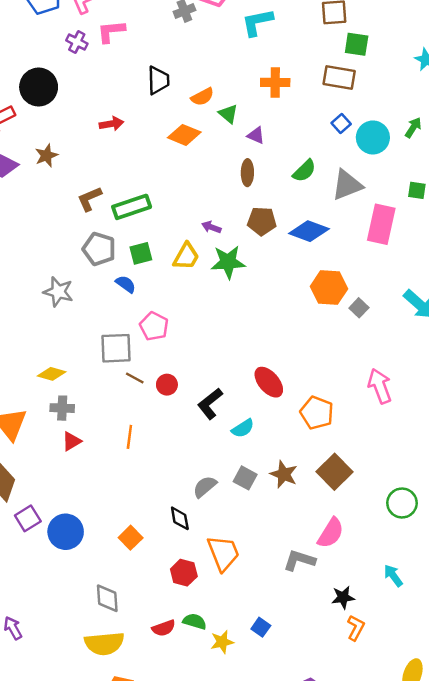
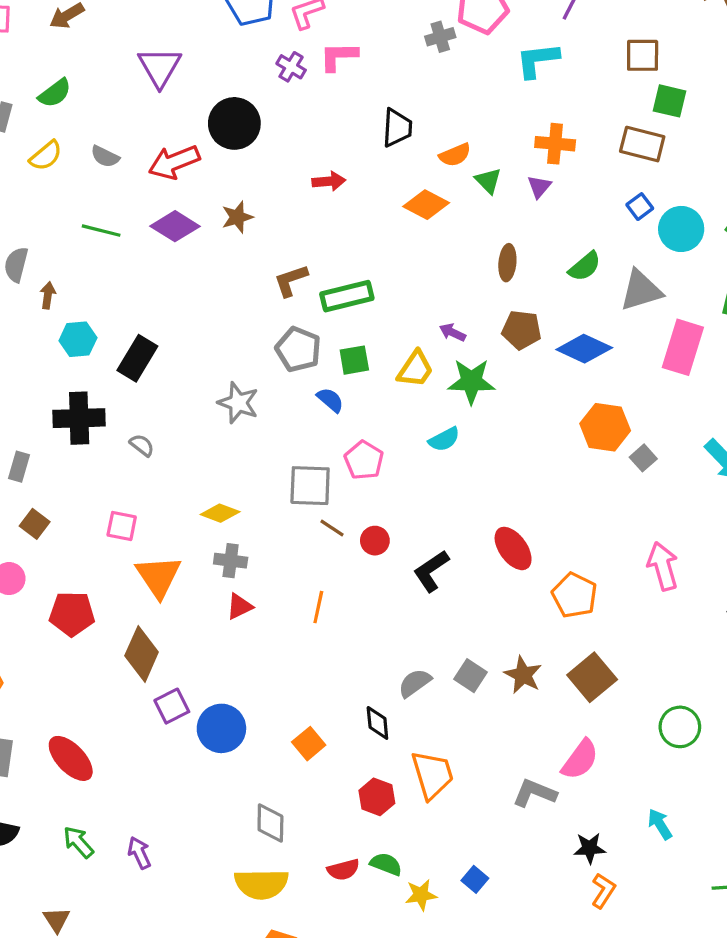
purple triangle: (256, 135) -> (539, 187), moved, turned 42
cyan semicircle: (243, 428) -> (444, 439), moved

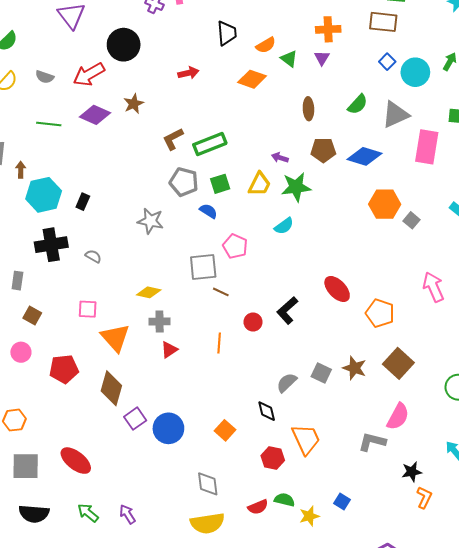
cyan hexagon: (78, 339) -> (44, 195), size x1.5
black rectangle: (137, 358) -> (83, 202), size x0.6
red circle: (375, 541) -> (253, 322), moved

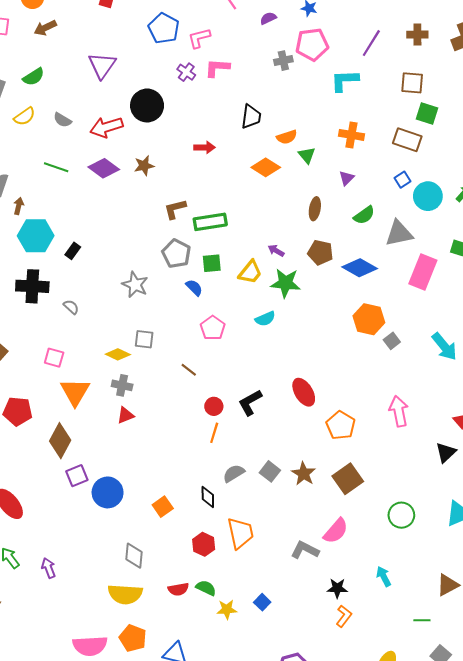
purple triangle: (322, 58) -> (347, 178), moved
gray square: (203, 267) -> (144, 339), moved, size x0.7
orange line: (219, 343) -> (214, 433), moved

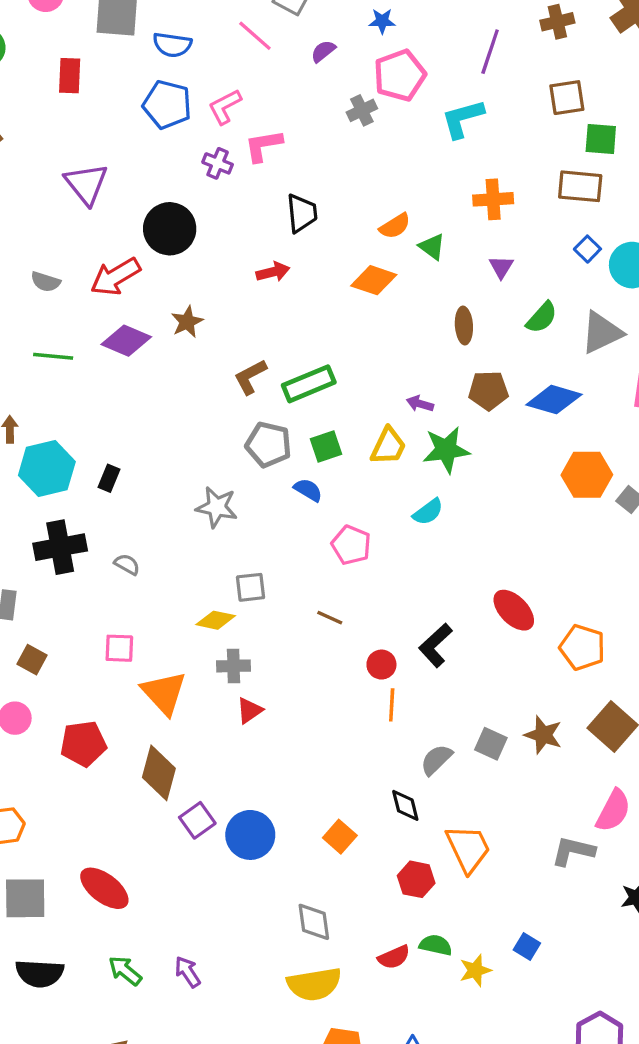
black trapezoid: (251, 117) -> (302, 213), moved

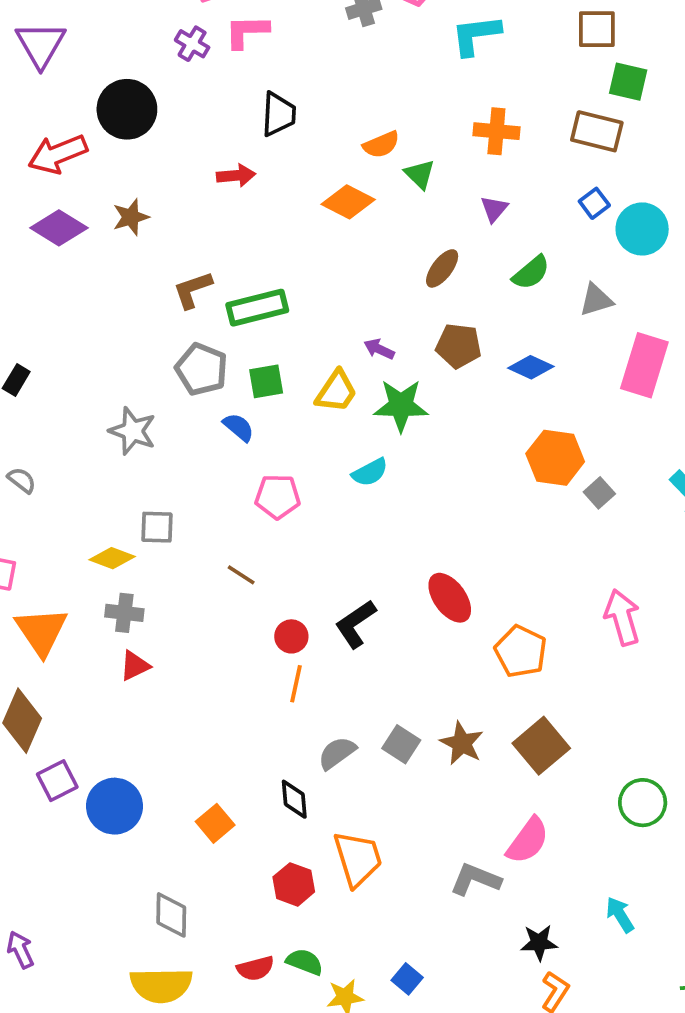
brown ellipse: (464, 326) -> (442, 268), turned 32
gray triangle: (602, 333) -> (596, 300), size x0.7
blue diamond: (554, 400) -> (531, 367), size x0.7
pink pentagon: (351, 545) -> (278, 497), turned -30

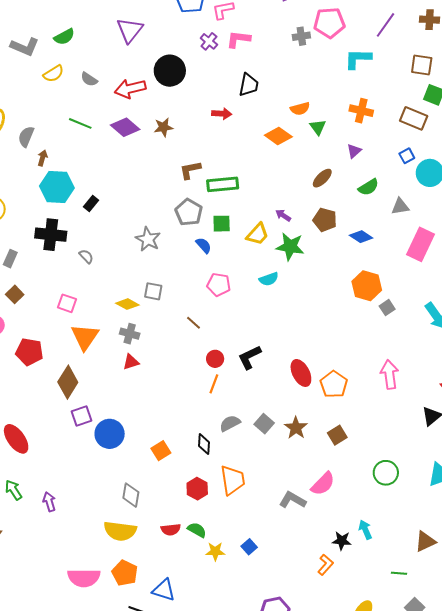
red ellipse: (450, 598) -> (301, 373), moved
brown square: (541, 746) -> (337, 435), size x0.7
black star: (539, 943) -> (342, 541), moved

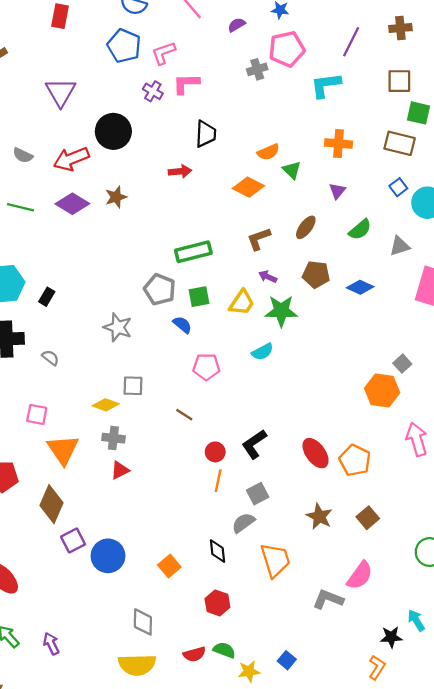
brown L-shape: (190, 170) -> (259, 239), moved
orange hexagon: (367, 286) -> (382, 390), moved
gray square: (264, 424) -> (258, 494), moved, turned 30
orange trapezoid: (233, 480) -> (275, 560), moved

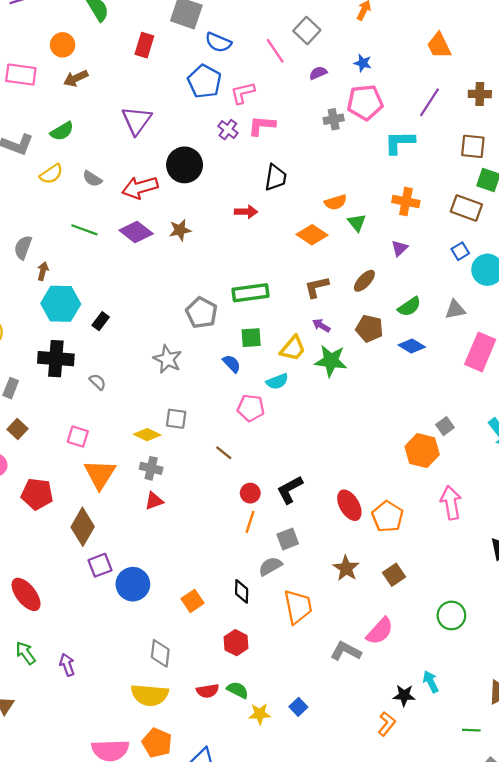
green semicircle: (360, 230) -> (409, 307), moved
gray pentagon: (160, 289) -> (202, 313), moved
cyan semicircle: (262, 352) -> (277, 381), moved

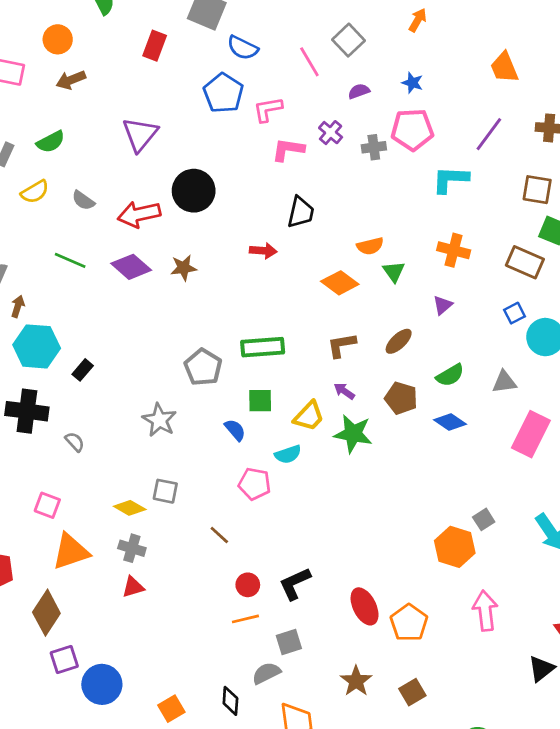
purple cross: (228, 130) -> (331, 133), moved
orange triangle: (100, 474) -> (71, 551), turned 36
orange line: (250, 522) -> (245, 619), turned 55

